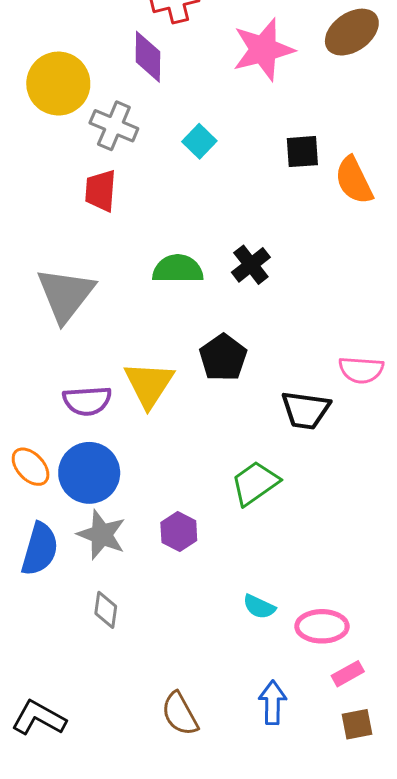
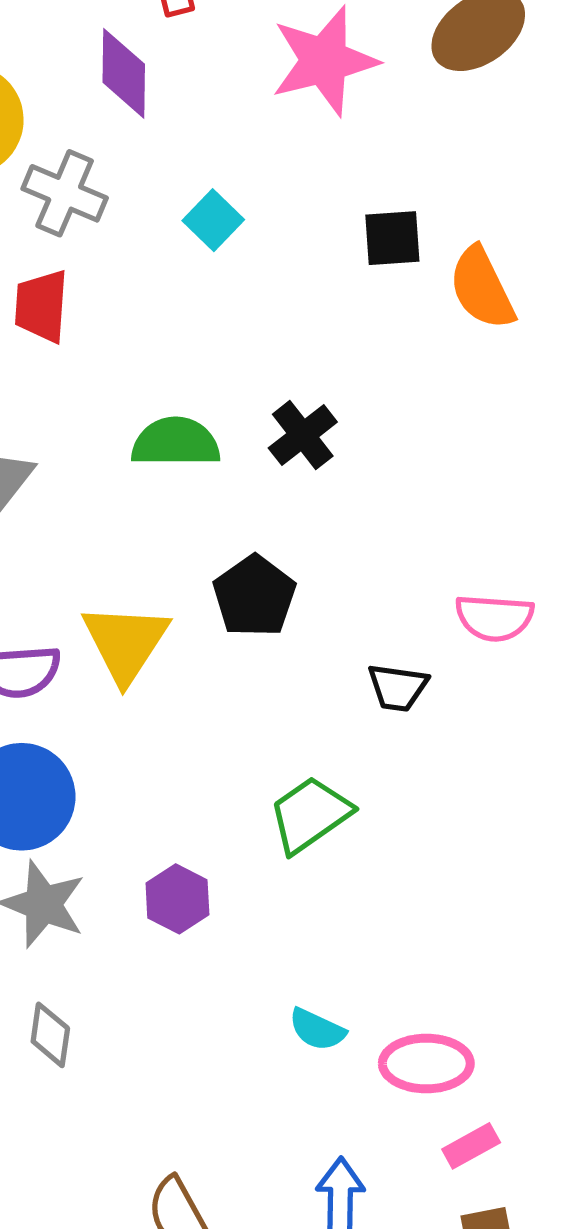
black trapezoid: (305, 410) -> (398, 687), size x0.7

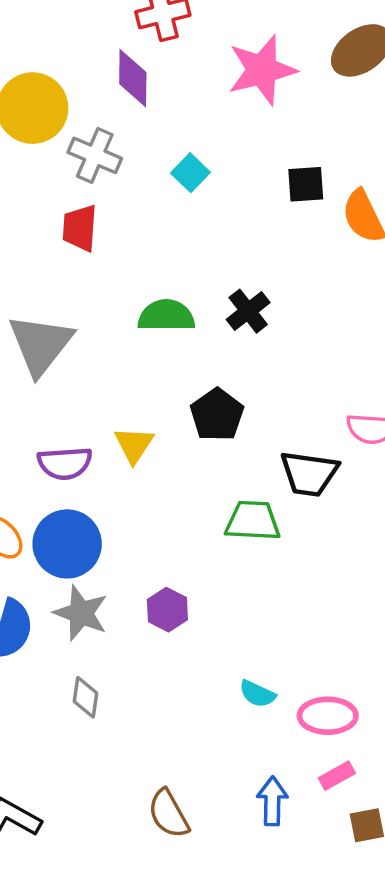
yellow triangle: (125, 643) -> (134, 445), size x0.7
black trapezoid: (398, 687) -> (309, 474), size x1.5
green trapezoid: (310, 815) -> (253, 521), moved, turned 38
pink rectangle: (471, 1146) -> (337, 776), moved

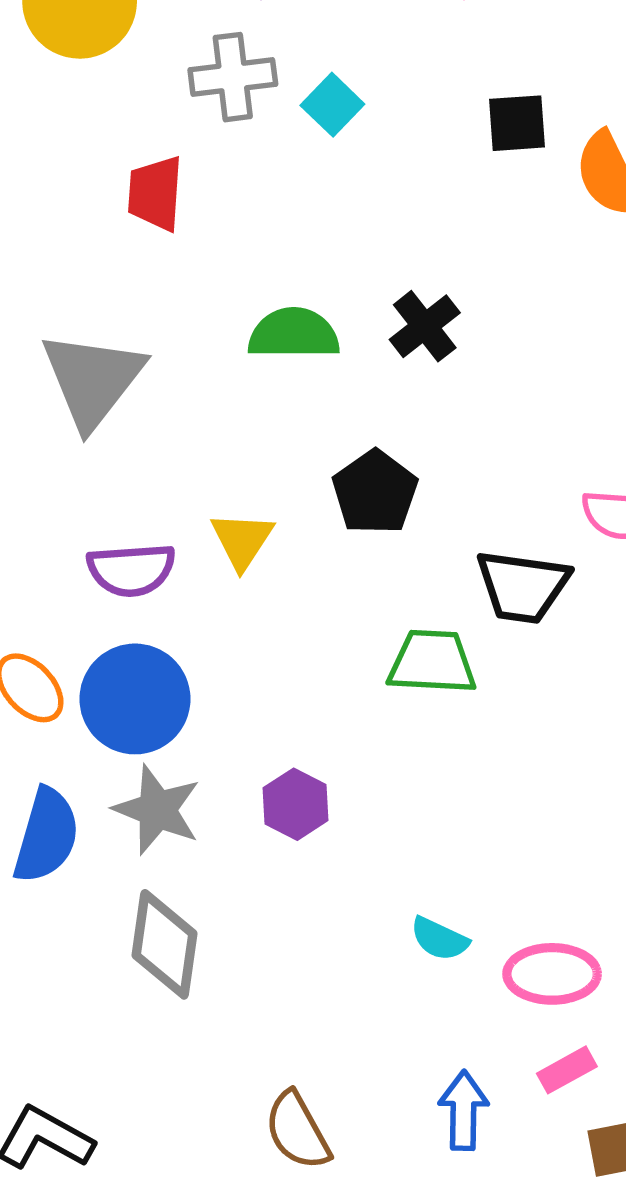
gray cross: (95, 155) -> (233, 77), moved, turned -30
gray diamond: (86, 697) -> (164, 944), size x1.6

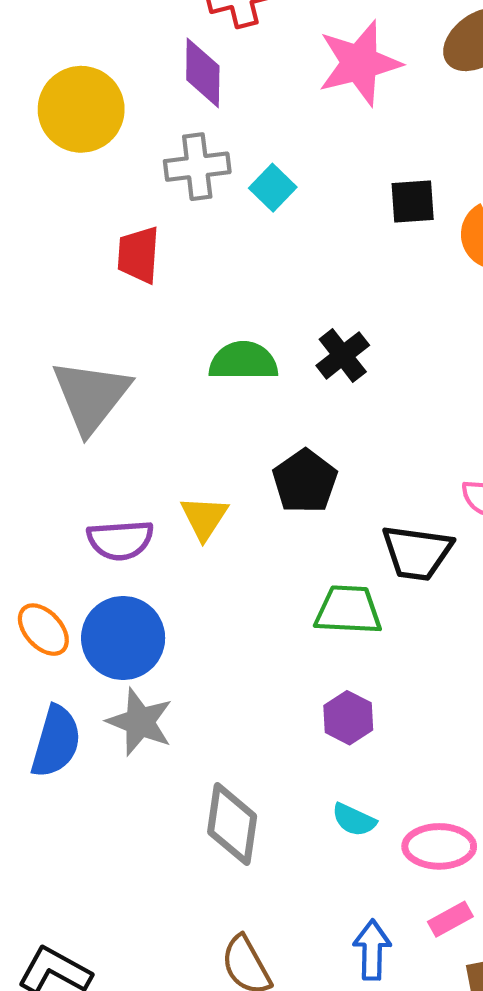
purple hexagon: (296, 804) -> (348, 718), moved
gray diamond: (164, 944) -> (232, 824), moved

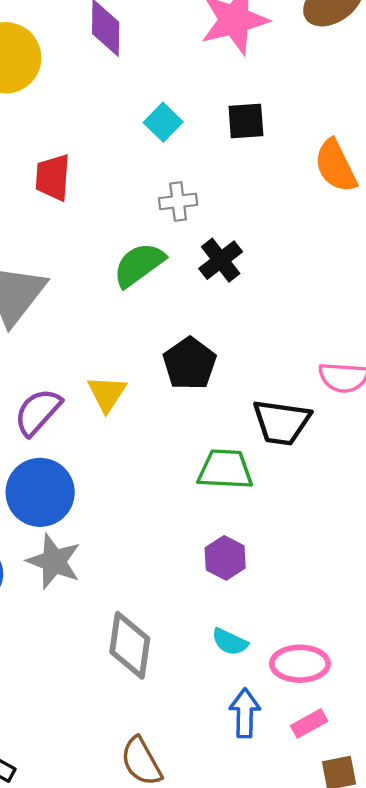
gray cross: (197, 167) -> (178, 201), moved, size x0.7
black square: (413, 202) -> (246, 121), moved
green semicircle: (243, 361) -> (139, 265), turned -36
purple semicircle: (120, 540) -> (38, 412), turned 136
blue arrow: (372, 950) -> (245, 713), moved

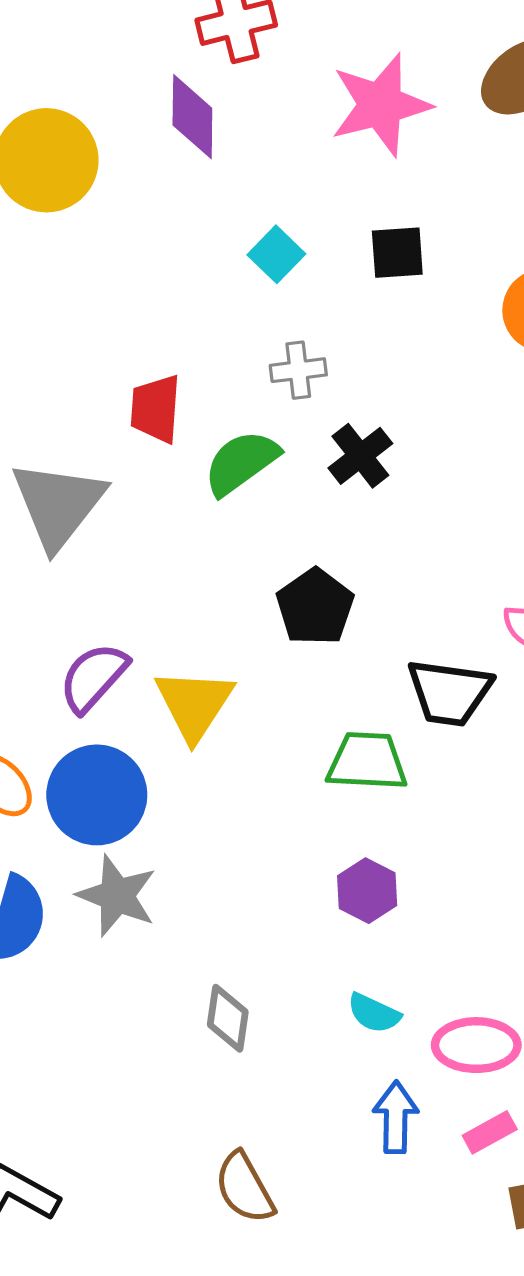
red trapezoid: (53, 177) -> (156, 409), moved
yellow triangle: (107, 393) -> (194, 704), moved, size x1.4
gray diamond: (130, 645) -> (228, 1018), size x0.7

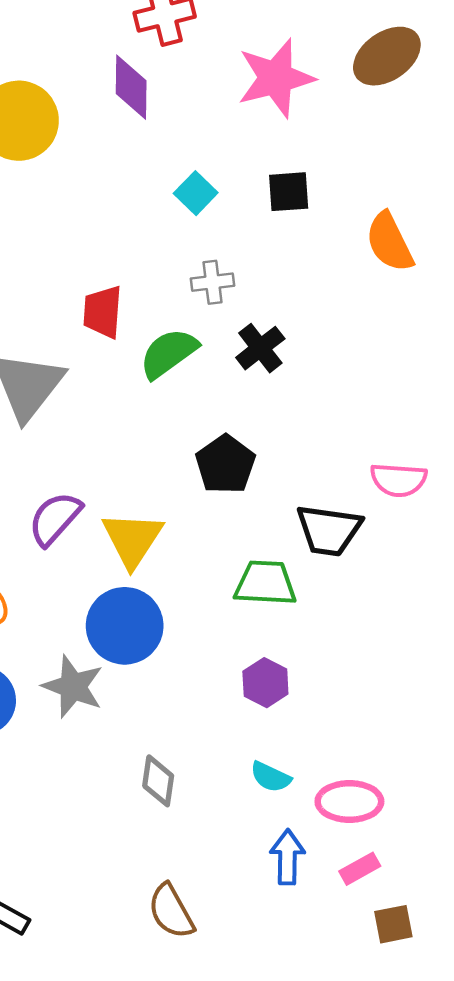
blue circle: (97, 795) -> (125, 626), moved

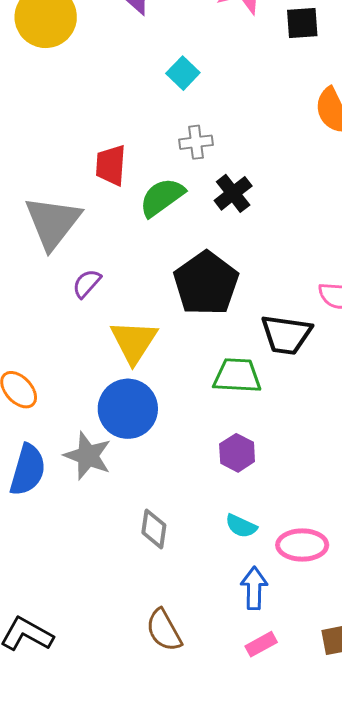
black square: (289, 192) -> (302, 23), moved
black pentagon: (225, 464) -> (206, 283), size x1.4
purple semicircle: (55, 519) -> (87, 283), moved, size x0.7
pink rectangle: (360, 869) -> (261, 644), moved

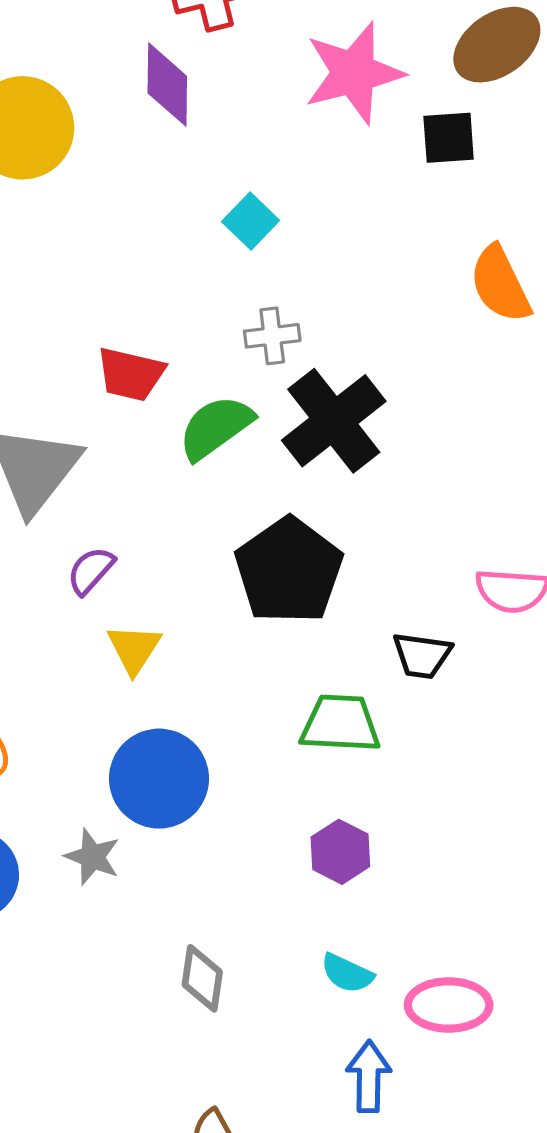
red trapezoid: (111, 165) -> (131, 374), turned -81
black cross: (233, 193) -> (334, 421), size x1.6
black trapezoid: (286, 335) -> (422, 655), size x0.7
yellow triangle: (134, 342) -> (134, 649), moved, size x0.7
gray star: (88, 456) -> (92, 857), size x0.7

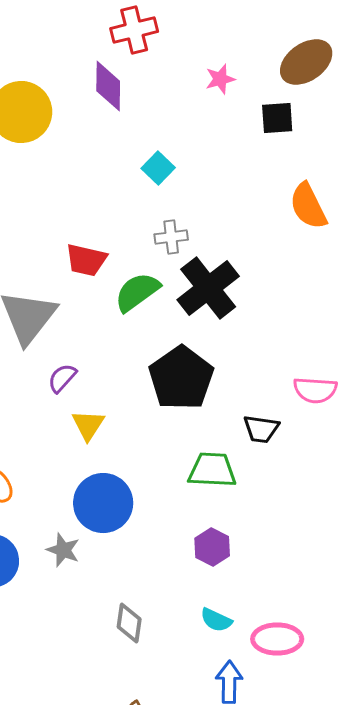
pink star: (354, 73) -> (220, 79), size x0.5

